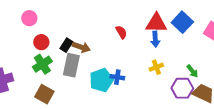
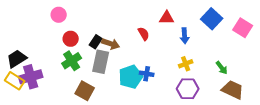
red triangle: (156, 23) -> (167, 18), moved, size x0.7
red semicircle: (121, 32) -> (144, 34), moved
purple hexagon: (182, 88) -> (188, 89), moved
brown square: (44, 94) -> (85, 91), moved

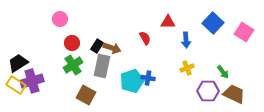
purple hexagon: (188, 89) -> (208, 91), moved

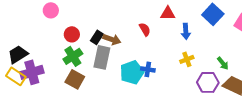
pink circle: (60, 19) -> (51, 10), moved
brown square: (86, 95) -> (75, 79), moved

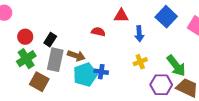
red semicircle: (145, 29) -> (98, 32), turned -48
brown arrow: (112, 39) -> (76, 56), moved
green arrow: (223, 63) -> (176, 66), size x1.6
brown square: (75, 79) -> (39, 82), moved

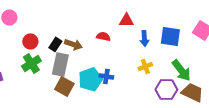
blue square: (166, 17) -> (170, 36), moved, turned -35
brown arrow: (76, 56) -> (73, 44), moved
brown square: (39, 82) -> (64, 86), moved

